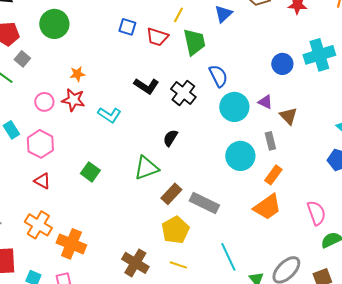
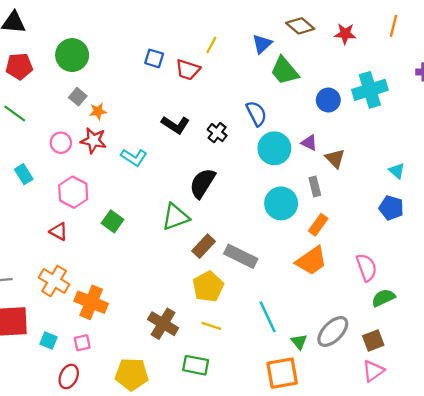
green trapezoid: (194, 42) -> (284, 71), moved, turned 152
gray square: (22, 59) -> (78, 97), moved
black cross: (183, 93) -> (217, 133), size x0.7
black semicircle: (170, 138) -> (202, 183), size x1.6
pink hexagon: (40, 144) -> (73, 192), moved

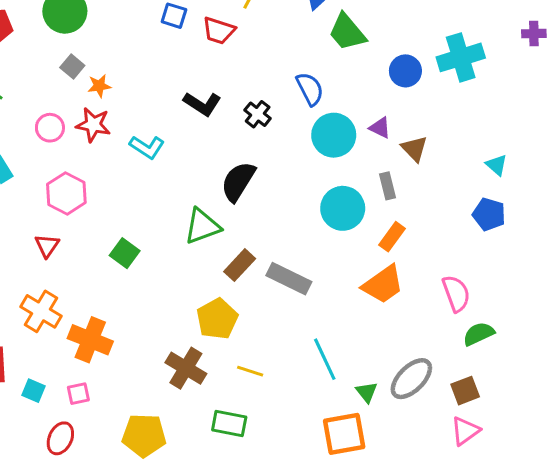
green square: (113, 221) -> (125, 253), moved
red triangle: (59, 232) -> (47, 246), turned 36
yellow pentagon: (208, 287) -> (217, 319), moved

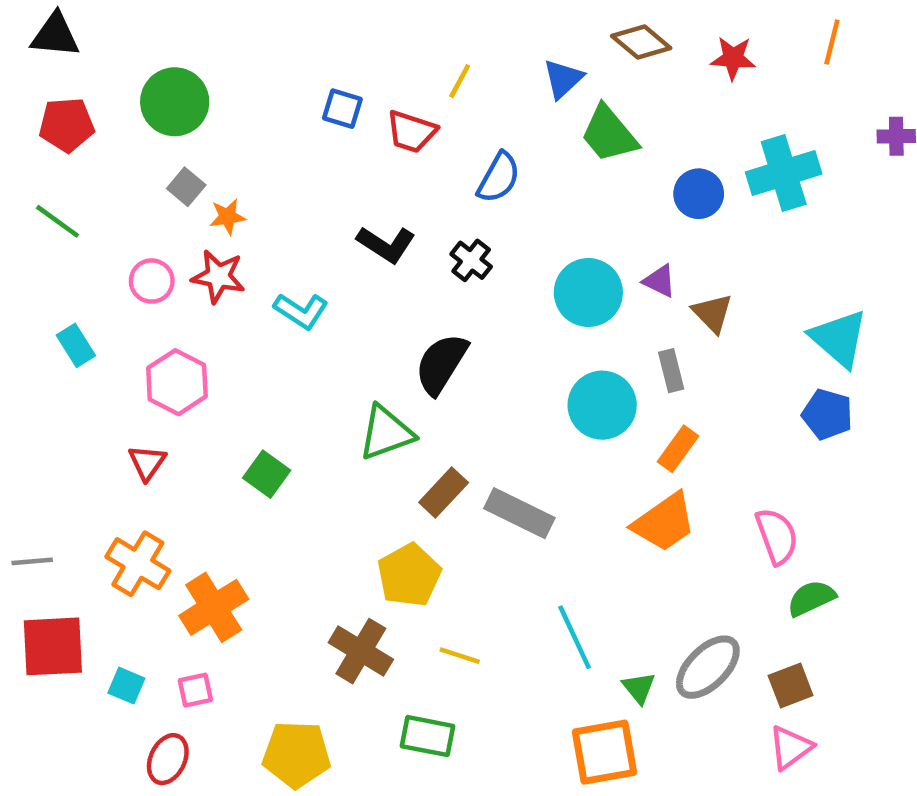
blue semicircle: (310, 89) -> (499, 178), moved, turned 56
cyan triangle: (497, 165) -> (839, 338), size x1.8
orange cross: (90, 340) -> (214, 607), turned 36

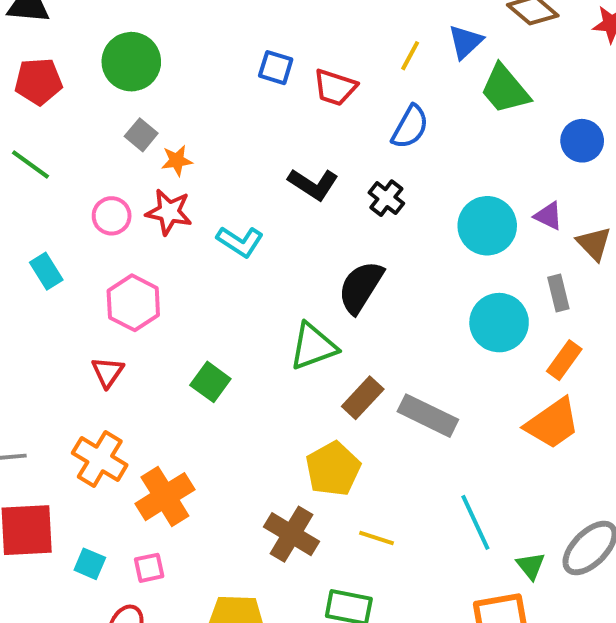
yellow line: (460, 81) -> (410, 56), moved

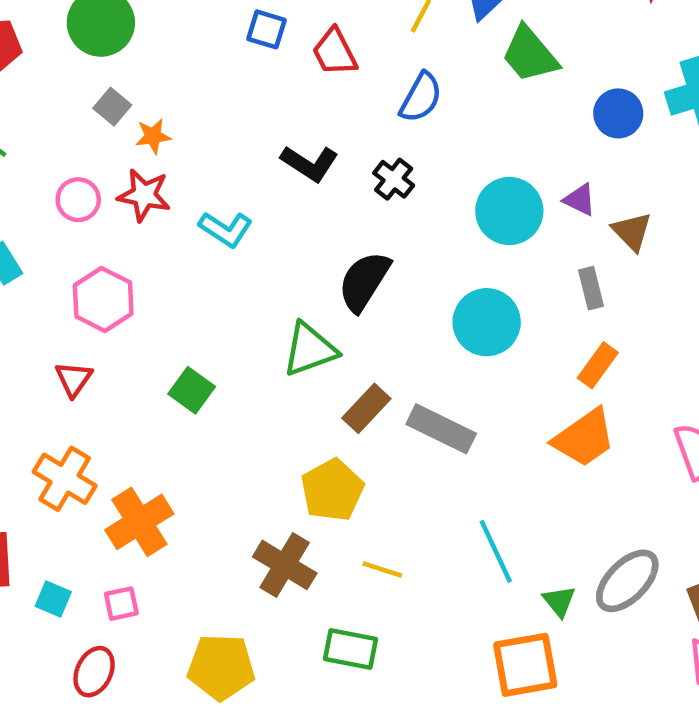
red trapezoid: (335, 87) -> (335, 52), turned 45
cyan circle: (499, 323) -> (487, 322), moved

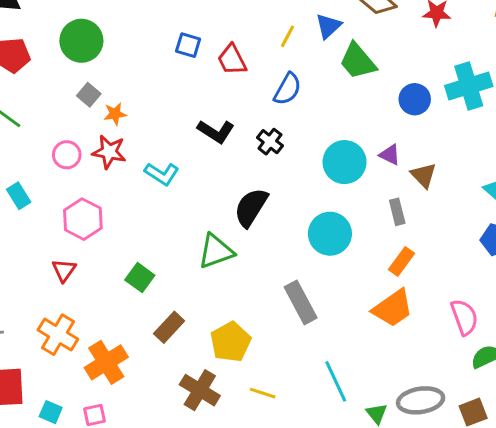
brown rectangle: (366, 408) -> (169, 327), moved
gray rectangle: (441, 429) -> (301, 302), turned 36
gray ellipse: (627, 581) -> (421, 400), turned 36

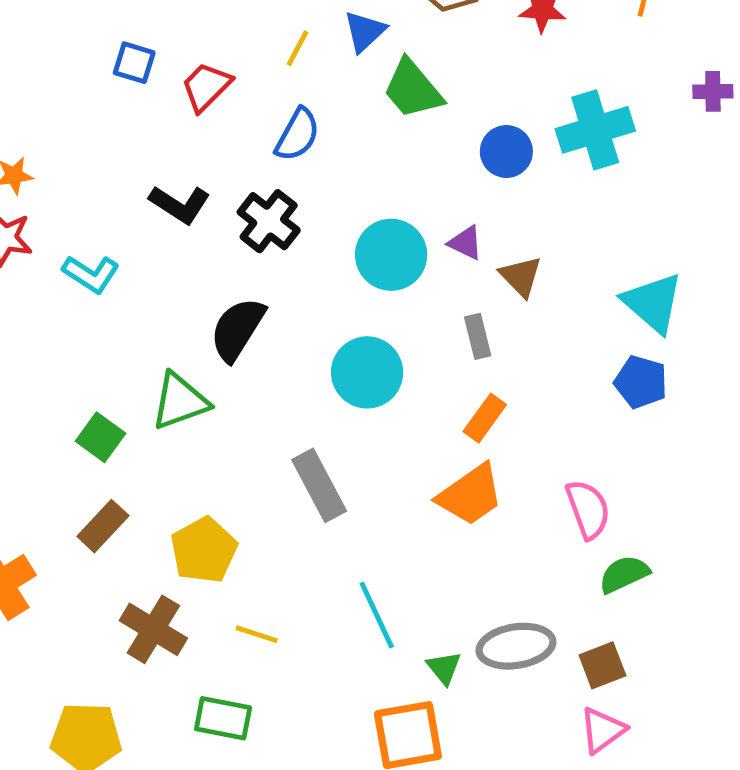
red trapezoid: (232, 60) -> (206, 87), turned 72
black cross: (270, 142) -> (269, 221), size x1.4
green square: (140, 278) -> (101, 437), moved

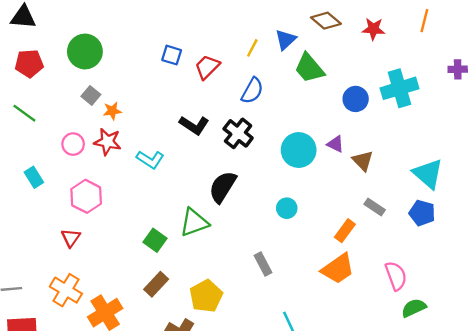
gray rectangle: (478, 336) -> (375, 207), moved, turned -42
cyan circle: (367, 372) -> (287, 208), size x0.6
gray rectangle: (319, 485) -> (263, 264), size x0.7

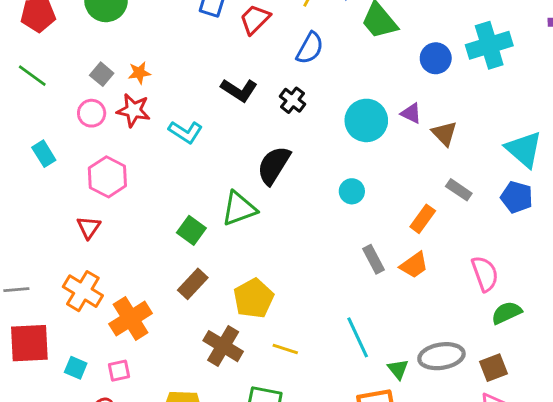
gray square: (91, 95) -> (102, 74), moved
black cross: (238, 133) -> (293, 100), size x0.7
gray rectangle: (263, 264) -> (374, 259), moved
orange trapezoid: (338, 269) -> (414, 265), size x0.7

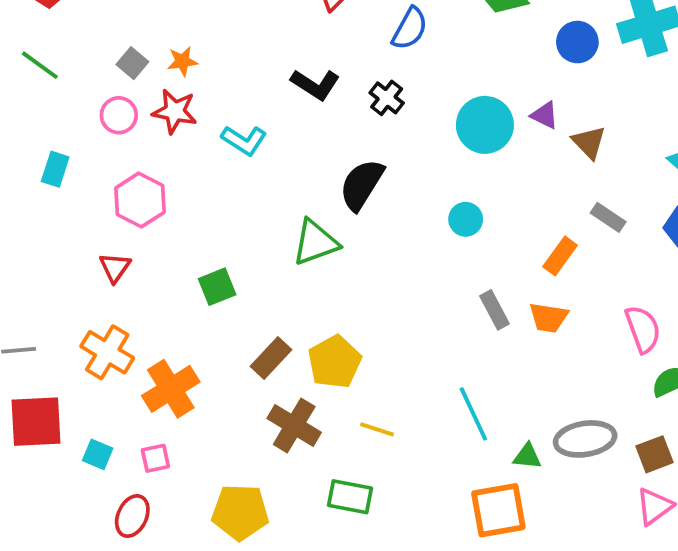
cyan rectangle: (44, 154) -> (55, 169), turned 50
green square: (191, 230) -> (217, 287), moved, turned 32
orange trapezoid: (414, 265) -> (548, 318), turned 44
brown rectangle: (193, 284) -> (271, 358), moved
green triangle: (398, 369) -> (527, 456), turned -45

